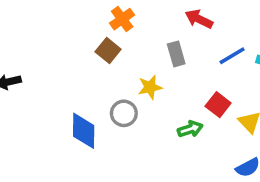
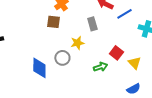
brown square: (108, 50) -> (53, 22), turned -32
blue line: (232, 56) -> (124, 14), moved

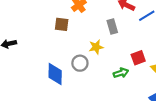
brown square: (53, 22) -> (62, 24), moved
red square: (116, 53) -> (138, 58), turned 32

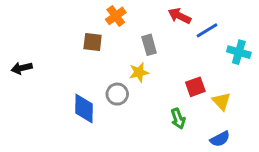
gray rectangle: (112, 27) -> (149, 45), moved
green arrow: (121, 73) -> (178, 119), moved, turned 88

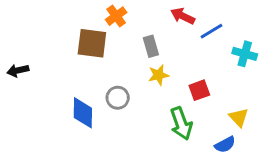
brown square: (93, 42) -> (92, 43), size x1.5
yellow star: (139, 72) -> (158, 75), moved
yellow triangle: (221, 101) -> (239, 117), moved
green arrow: (178, 119) -> (181, 123), size x1.5

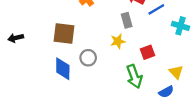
brown square: (92, 43) -> (64, 34), moved
gray rectangle: (151, 46) -> (127, 20), moved

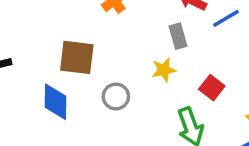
red square: (148, 52) -> (212, 88), turned -32
blue diamond: (63, 69) -> (55, 102), moved

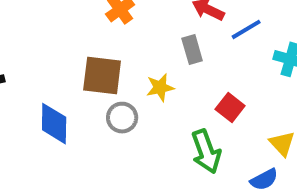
brown square: (77, 57) -> (102, 75), moved
yellow star: (164, 70) -> (160, 87), moved

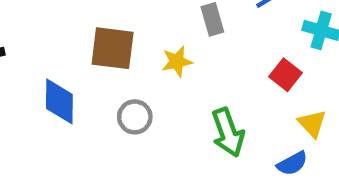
red square: (230, 108) -> (286, 75), moved
gray circle: (122, 118) -> (135, 117), moved

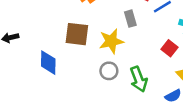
yellow star: (177, 61) -> (111, 41), size x1.5
gray circle: (135, 117) -> (109, 71), moved

